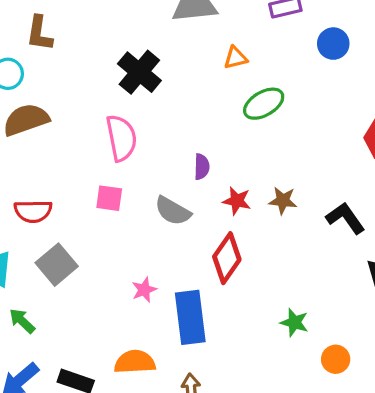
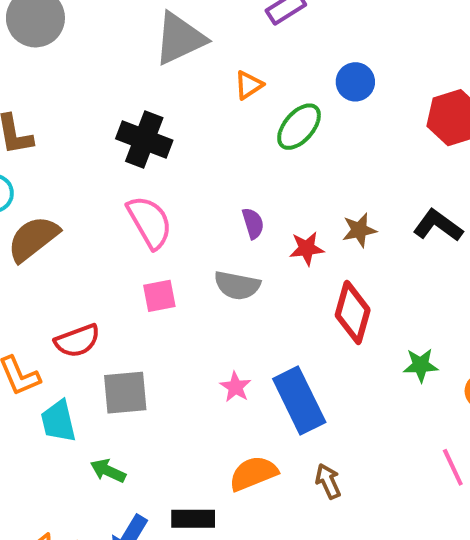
blue circle: (333, 44) -> (355, 82), moved
red diamond: (227, 258) -> (353, 313), moved
gray square: (57, 265) -> (125, 393), turned -36

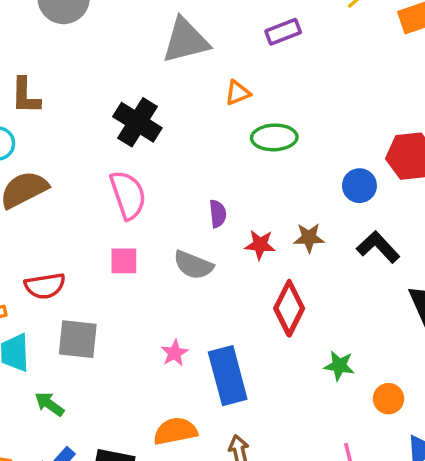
blue circle: (355, 82) -> (359, 186), moved
green ellipse: (299, 127) -> (274, 137), turned 36

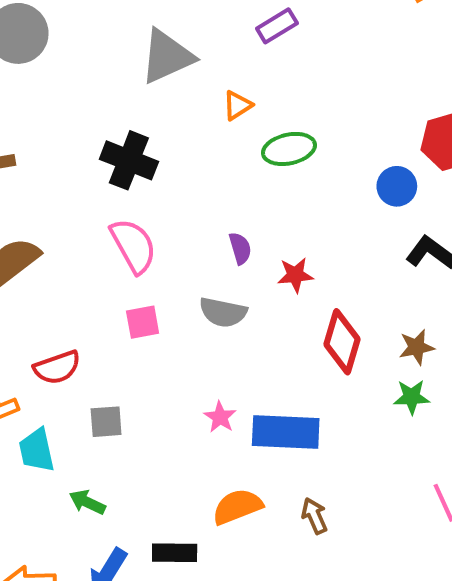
brown star: (309, 238) -> (416, 347), moved
gray square: (78, 339) -> (106, 422), size x0.7
blue rectangle: (228, 376) -> (286, 432), turned -62

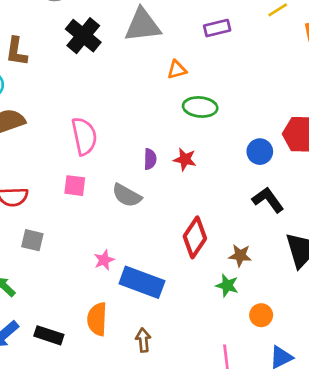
black cross: (129, 160) -> (83, 36), moved
red star: (295, 275) -> (185, 159), moved
orange semicircle: (237, 507) -> (97, 319), turned -84

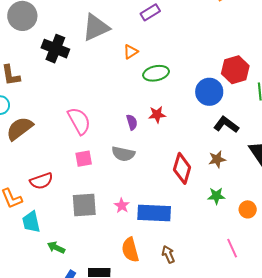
blue circle: (260, 152) -> (209, 92), size x1.4
gray square: (32, 240) -> (84, 205), moved, size x1.5
brown star: (240, 255) -> (217, 159), moved

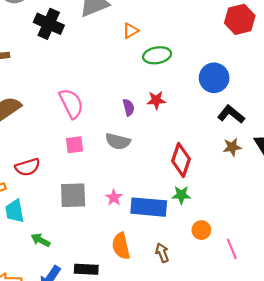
red hexagon: (235, 70) -> (240, 19), moved
brown star: (217, 159) -> (232, 147), moved
green star: (216, 196) -> (181, 195), moved
orange circle: (248, 209) -> (201, 230), moved

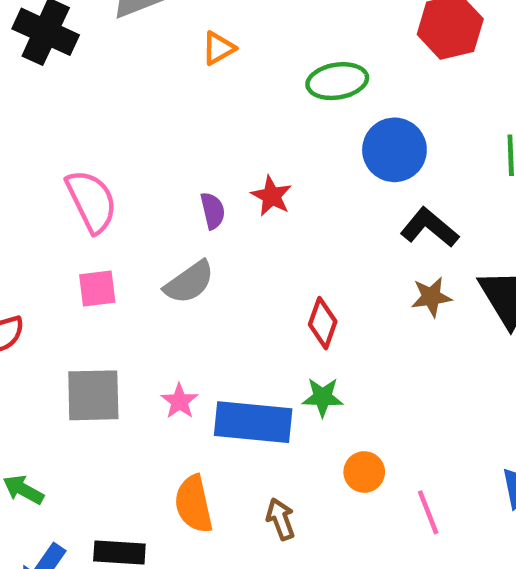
green ellipse: (157, 55) -> (337, 81), moved
red star: (156, 100) -> (271, 196), turned 30
gray semicircle: (118, 141) -> (189, 282), turned -50
red diamond: (181, 160) -> (323, 323), size x0.7

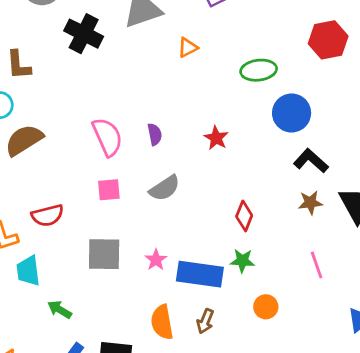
purple semicircle: (213, 211) -> (155, 134), moved
pink line: (428, 512) -> (317, 265), moved
brown arrow: (281, 519) -> (205, 321), moved, turned -140

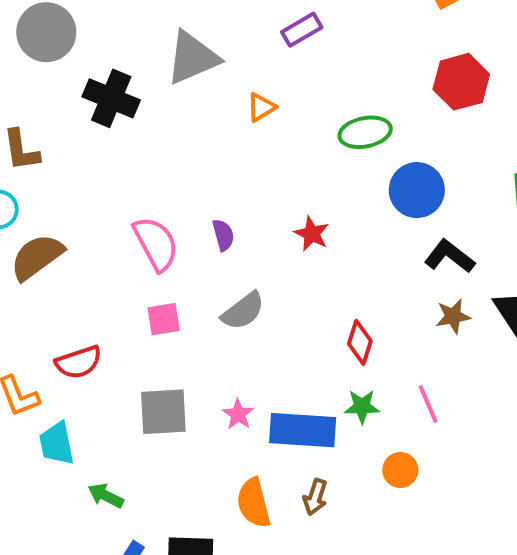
pink line: (317, 265) -> (428, 404), moved

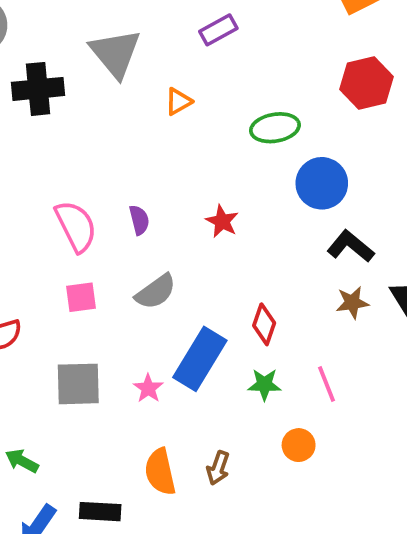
gray triangle: (193, 58) -> (115, 53), turned -48
black cross: (111, 98) -> (38, 89), turned -30
blue rectangle: (303, 430) -> (200, 359), moved, turned -64

